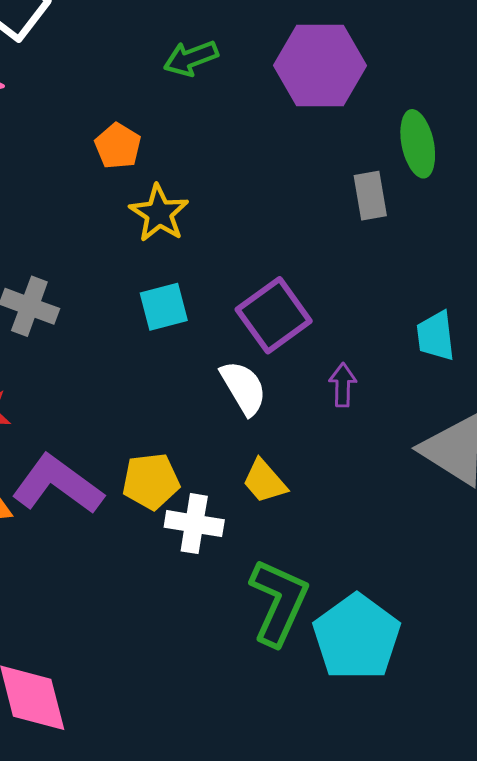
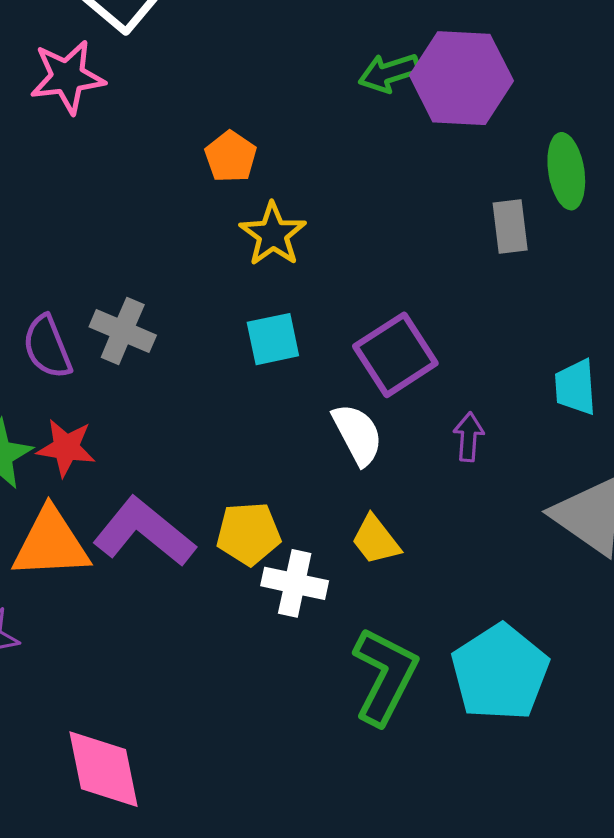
green arrow: (191, 58) -> (389, 73), moved
cyan pentagon: (357, 637) -> (500, 672), moved

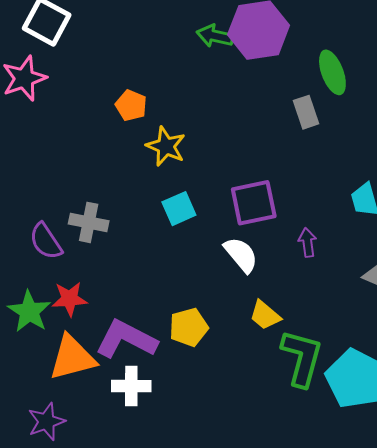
green arrow: (389, 73) -> (215, 36), turned 42
purple square: (395, 355) -> (254, 203), turned 33
white cross: (295, 583) -> (131, 386), moved
green L-shape: (385, 676) -> (302, 358), moved

